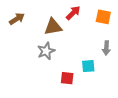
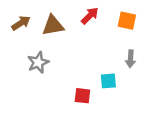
brown triangle: (53, 27) -> (53, 26), moved
gray star: (46, 51) -> (38, 62), moved

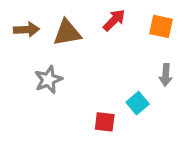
brown arrow: (21, 23) -> (26, 30), turned 30
cyan square: (108, 81) -> (138, 103), turned -35

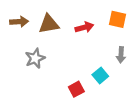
red arrow: (114, 20) -> (84, 27), moved, turned 30
red square: (105, 122) -> (76, 89), turned -35

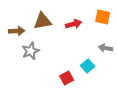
brown arrow: (19, 22) -> (17, 31), moved
gray arrow: (121, 55) -> (106, 48), turned 96

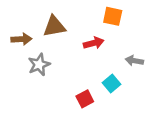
orange square: (103, 17) -> (113, 16), moved
red arrow: (74, 24) -> (94, 43), moved

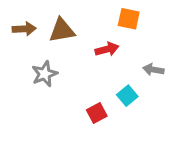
brown arrow: (21, 39) -> (24, 29), moved

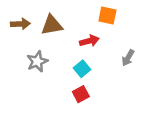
gray arrow: (153, 70) -> (128, 58), turned -70
cyan square: (127, 96) -> (82, 69), moved

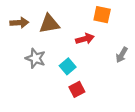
gray star: (37, 61) -> (35, 58), turned -30
cyan square: (82, 69) -> (68, 66), moved

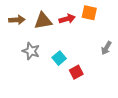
red arrow: (85, 39) -> (67, 19), moved
red square: (77, 89) -> (76, 72), moved

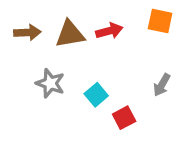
orange square: (89, 13) -> (160, 21), moved
gray arrow: (106, 48) -> (162, 85), moved

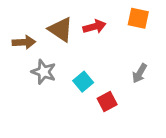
brown arrow: (27, 32) -> (24, 42), moved
brown triangle: (70, 34) -> (61, 29), turned 44

